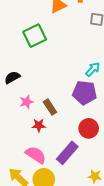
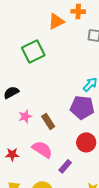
red star: (39, 125) -> (12, 154), moved
purple rectangle: (67, 153) -> (65, 166), size x0.6
pink semicircle: (36, 155) -> (42, 149), moved

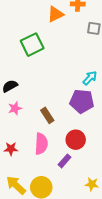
pink star: (25, 116) -> (15, 108), moved
red circle: (86, 142) -> (76, 140), moved
pink semicircle: (42, 149) -> (41, 144), turned 60

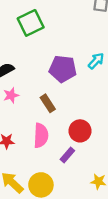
purple pentagon: (82, 101) -> (63, 69), moved

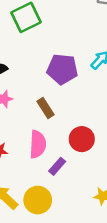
purple rectangle: (67, 155) -> (57, 166), moved

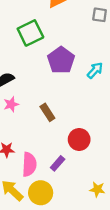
purple pentagon: (62, 69) -> (61, 60), moved, turned 30
pink semicircle: (38, 144) -> (29, 164), moved

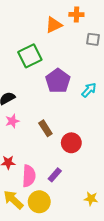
red circle: (79, 139) -> (71, 143), moved

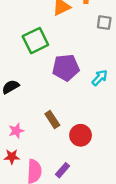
purple pentagon: (58, 81) -> (66, 68), turned 30
pink star: (12, 121) -> (16, 131), moved

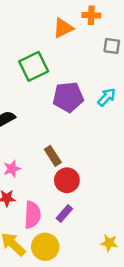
cyan arrow: (100, 78) -> (107, 97), moved
red circle: (81, 135) -> (67, 180), moved

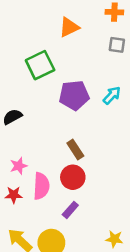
orange cross: (91, 15) -> (114, 12), moved
brown rectangle: (53, 156) -> (75, 150), moved
pink semicircle: (32, 215) -> (41, 186), moved

